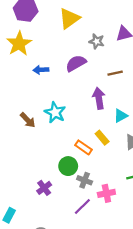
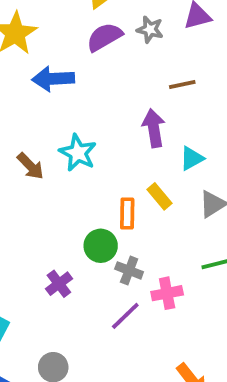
purple semicircle: (76, 63) -> (104, 37), moved
blue arrow: (41, 70) -> (53, 79), size x1.5
orange rectangle: (83, 147) -> (127, 214), turned 56

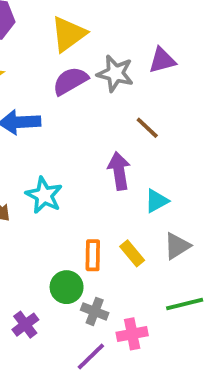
gray star: (150, 29) -> (115, 73), size x1.4
brown line: (182, 84) -> (147, 128), turned 55
yellow rectangle: (159, 196) -> (132, 253), moved

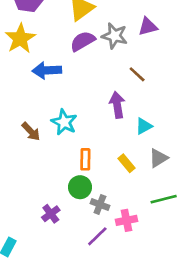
orange rectangle: (93, 255) -> (85, 159), moved

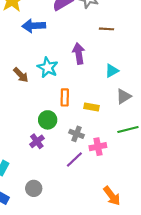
brown line: (137, 74) -> (106, 29), turned -40
purple arrow: (117, 105) -> (79, 54), moved
yellow rectangle: (126, 163) -> (92, 107), moved, turned -40
green circle: (80, 187) -> (48, 120), moved

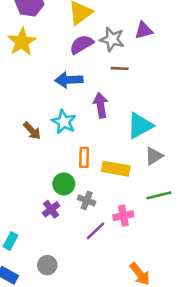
blue arrow: (34, 26) -> (69, 80), moved
brown line: (106, 29) -> (120, 68), moved
cyan triangle: (112, 71) -> (140, 126), size x1.6
yellow rectangle: (92, 107) -> (116, 169), size x1.5
gray cross: (77, 134) -> (87, 200), moved

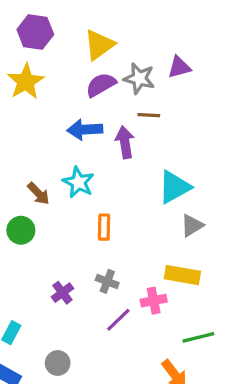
purple arrow: (101, 105) -> (125, 142), moved
yellow rectangle: (116, 169) -> (182, 275), moved
green circle: (64, 184) -> (21, 230), moved
green line: (159, 195) -> (198, 337), moved

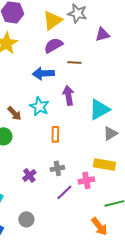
gray star: (139, 78) -> (77, 13), moved
brown line: (149, 115) -> (74, 62), moved
purple arrow: (125, 142) -> (68, 95), moved
gray cross: (107, 281) -> (57, 168), turned -32

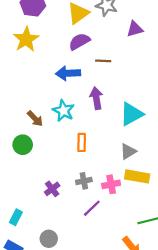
gray triangle: (110, 133) -> (128, 151), moved
pink cross: (86, 180) -> (111, 184), moved

